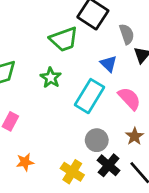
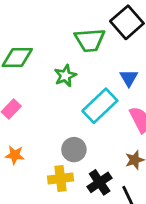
gray circle: (97, 140) -> (74, 150), moved
yellow cross: (72, 172) -> (60, 179), turned 35

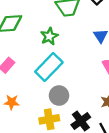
cyan rectangle: (100, 106) -> (49, 67), moved

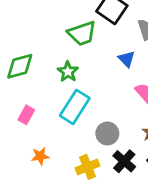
gray circle: (59, 96) -> (107, 133), moved

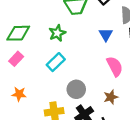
green diamond: (20, 66) -> (18, 33), moved
cyan rectangle: (75, 107) -> (56, 62), size x0.7

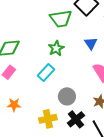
green star: (57, 33) -> (56, 48), moved

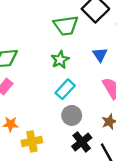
cyan rectangle: (46, 73) -> (65, 89), moved
yellow cross: (48, 119) -> (32, 141), moved

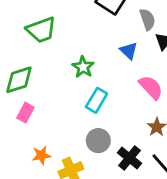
green trapezoid: (66, 26) -> (41, 30), moved
gray circle: (72, 115) -> (98, 141), moved

